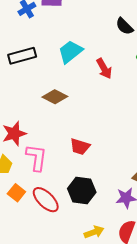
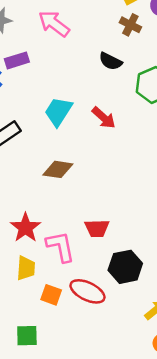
red trapezoid: (80, 147) -> (97, 228), moved

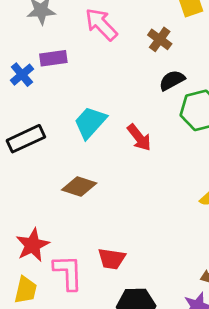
brown cross: (130, 25) -> (160, 39), moved
black semicircle: (111, 61) -> (172, 80), moved, turned 115

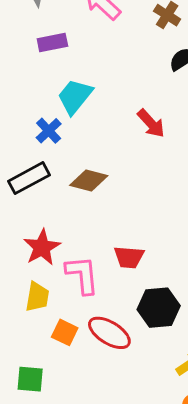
blue cross: (22, 75) -> (49, 131), moved
cyan trapezoid: (90, 122) -> (75, 96), moved
black rectangle: (26, 139) -> (29, 178), moved

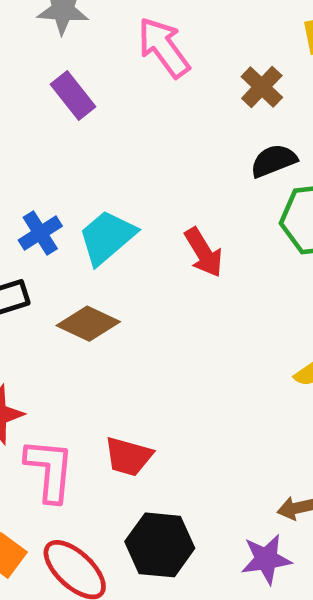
purple rectangle: (52, 43) -> (73, 95), turned 52
cyan trapezoid: (75, 96) -> (107, 237), moved

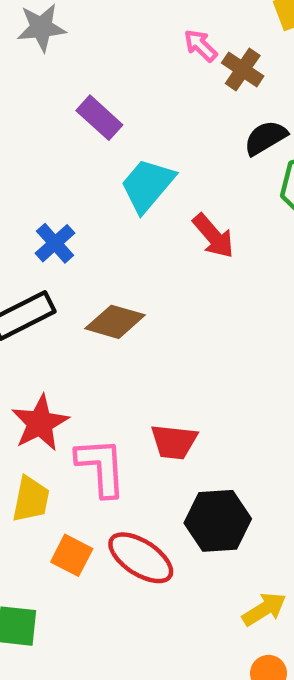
pink arrow: (164, 47) -> (201, 46), moved, size x0.6
purple rectangle: (73, 95) -> (99, 118), moved
cyan trapezoid: (107, 237) -> (147, 185), moved

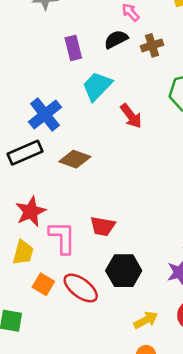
brown cross: (243, 70) -> (152, 45), moved, turned 35
purple rectangle: (99, 118) -> (73, 48), turned 30
black semicircle: (265, 138) -> (116, 39), moved
blue cross: (55, 243) -> (45, 115), size x1.5

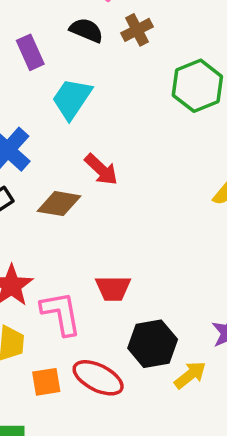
black semicircle: (116, 39) -> (86, 30), turned 60
red arrow: (131, 116) -> (101, 170), moved
orange square: (43, 284) -> (46, 382), turned -30
yellow arrow: (146, 320) -> (190, 375), moved

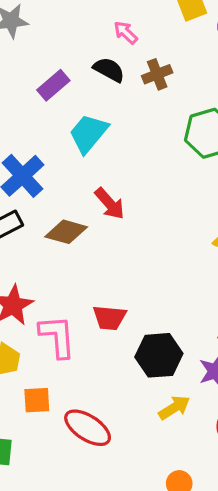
purple rectangle: (30, 52) -> (53, 85), turned 68
black hexagon: (153, 344) -> (159, 355), moved
red ellipse: (98, 378) -> (88, 428), moved

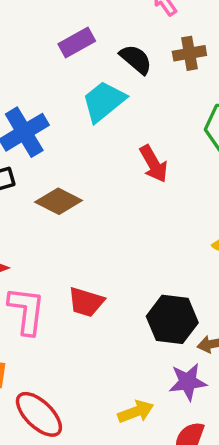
black semicircle: (109, 70) -> (136, 59), moved
red arrow: (110, 204) -> (154, 164), moved
black hexagon: (159, 355) -> (172, 319), moved

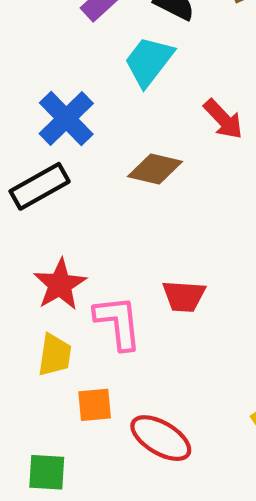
brown diamond: (59, 201) -> (155, 169), moved

